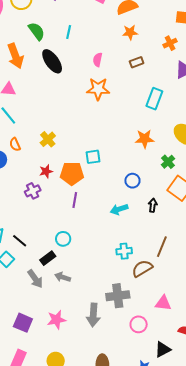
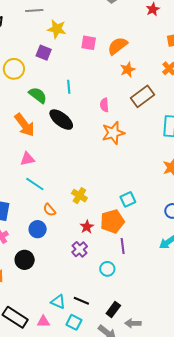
brown rectangle: (137, 62) -> (142, 96), size x1.6
cyan circle: (63, 239) -> (107, 269), moved

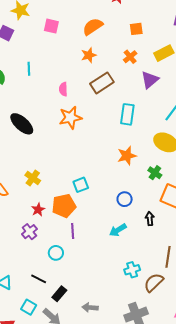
orange semicircle: (118, 46) -> (93, 27), moved
black ellipse: (61, 120) -> (22, 124), moved
black line: (81, 301) -> (39, 279), moved
cyan square: (74, 322) -> (29, 307), moved
gray arrow: (133, 323) -> (90, 308), moved

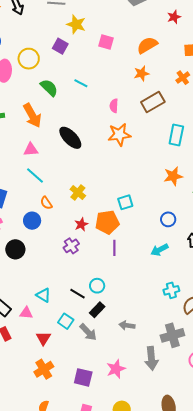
cyan line: (29, 69) -> (81, 83), turned -64
cyan circle: (56, 253) -> (97, 286), moved

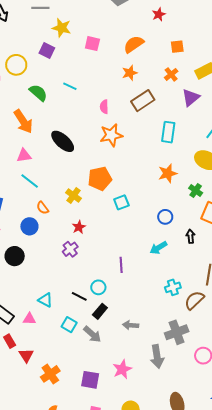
orange pentagon: (107, 222) -> (100, 179), moved
purple line: (114, 248) -> (121, 265), moved
red triangle: (43, 338) -> (26, 355), moved

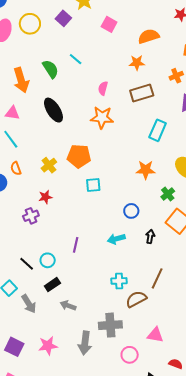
green semicircle: (38, 93) -> (50, 69), moved
black rectangle: (100, 311) -> (52, 285), moved

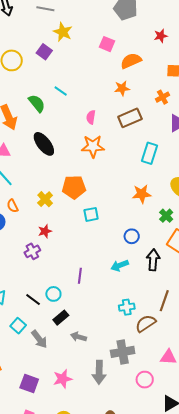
pink square: (109, 24) -> (107, 44), moved
black arrow: (150, 237) -> (153, 260), size x1.5

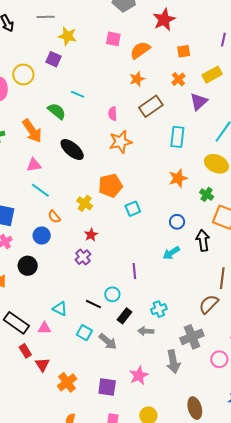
red star: (161, 36) -> (164, 20), size x1.6
cyan cross: (127, 307) -> (159, 309), moved

